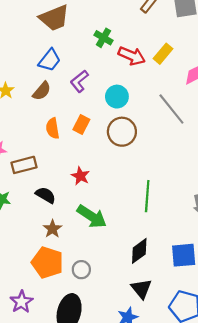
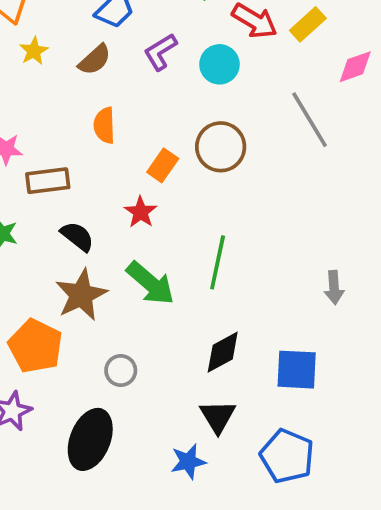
cyan circle: (117, 97) -> (219, 64), moved
orange rectangle: (81, 125) -> (163, 165), moved
green line: (147, 196) -> (218, 262), moved
brown star: (52, 229) -> (81, 295), size x1.6
orange pentagon: (47, 262) -> (35, 346), moved

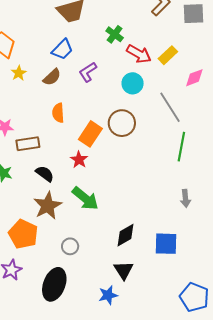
cyan circle: (219, 64) -> (133, 83), moved
orange rectangle: (163, 165) -> (90, 134), size x1.4
green line: (218, 262) -> (181, 147), moved
blue pentagon: (287, 456) -> (194, 297), moved

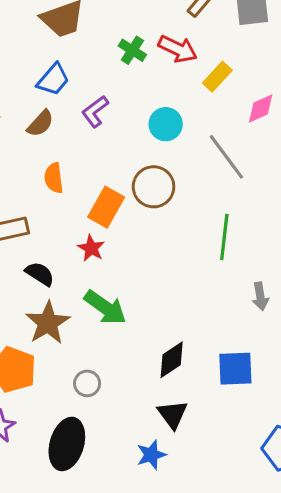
red arrow: (139, 54) -> (178, 49), moved
green line: (181, 147) -> (224, 237), moved

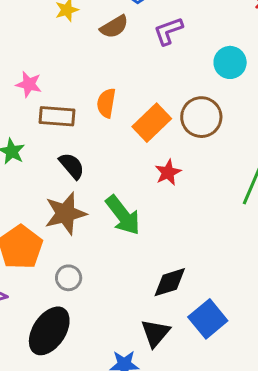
orange semicircle: (54, 178) -> (106, 103), moved
red star: (91, 248) -> (168, 172), moved
blue square: (235, 369) -> (208, 319), moved, turned 36
gray circle: (87, 383) -> (69, 278), moved

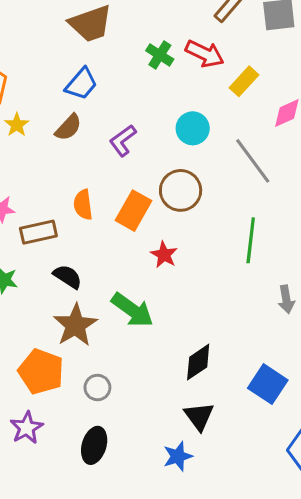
purple L-shape: (168, 31) -> (123, 141), moved
blue square: (208, 319) -> (268, 384), moved
black ellipse: (49, 331) -> (94, 445), size x0.7

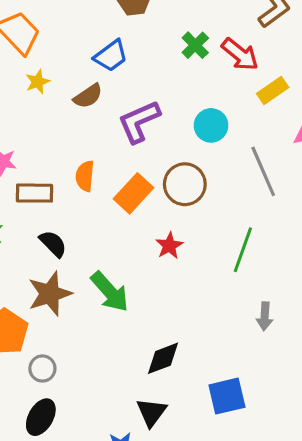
purple L-shape: (123, 141) -> (139, 122), size x1.4
red star: (164, 255) -> (169, 246), moved
blue square: (268, 384) -> (227, 396), turned 30
gray circle: (97, 388) -> (42, 369), moved

